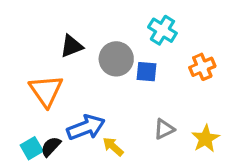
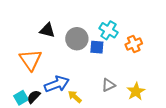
cyan cross: (162, 30) -> (108, 30), moved
black triangle: (72, 46) -> (47, 30), turned 35

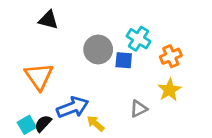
black triangle: (47, 30) -> (48, 20), moved
yellow star: (136, 91) -> (169, 90), moved

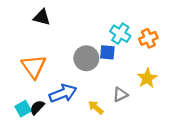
gray circle: (98, 49) -> (86, 58), moved
orange cross: (171, 56) -> (148, 38), moved
yellow arrow: (95, 123) -> (96, 107), moved

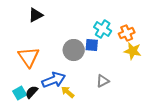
black triangle: (42, 17) -> (36, 15), turned -42
yellow star: (147, 78) -> (133, 51), moved, turned -30
yellow arrow: (96, 107) -> (68, 92), moved

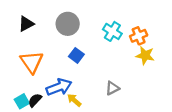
black triangle: (36, 15) -> (26, 24), moved
blue square: (92, 45) -> (76, 55), moved, turned 32
gray circle: (74, 50) -> (68, 24), moved

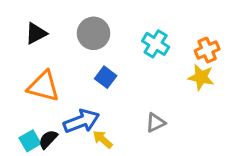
orange cross: (139, 36) -> (207, 50), moved
orange triangle: (32, 62) -> (44, 86), turned -40

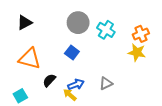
gray circle: (94, 33) -> (78, 23), moved
blue arrow: (81, 121) -> (76, 84), moved, size x0.7
black semicircle: (48, 139) -> (49, 80), moved

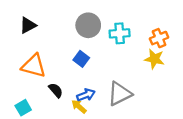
cyan cross: (106, 30) -> (120, 33), turned -36
black semicircle: (49, 80) -> (56, 90), turned 96
gray triangle: (106, 83) -> (120, 94), size x1.6

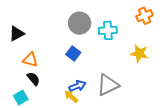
black triangle: (28, 25) -> (17, 34), moved
orange cross: (159, 38) -> (145, 16), moved
orange triangle: (34, 66) -> (30, 60), size x0.7
black semicircle: (56, 90) -> (33, 79), moved

